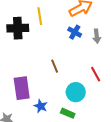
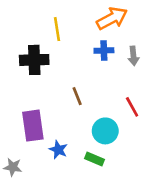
black cross: (18, 28) -> (34, 60), moved
blue cross: (75, 32) -> (104, 51), turned -32

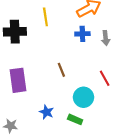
black cross: (34, 60) -> (15, 32), moved
purple rectangle: (33, 126) -> (18, 80), moved

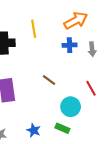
brown line: (61, 70) -> (49, 80), turned -32
blue star: (47, 112) -> (34, 130), moved

